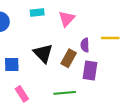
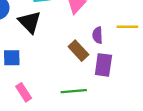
black triangle: (43, 53) -> (30, 22), moved
brown rectangle: (69, 58) -> (78, 51), turned -72

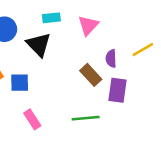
yellow line: (127, 27) -> (143, 50), turned -30

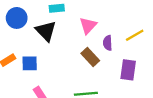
pink triangle: (88, 25) -> (88, 26), moved
purple rectangle: (117, 90) -> (128, 70), moved

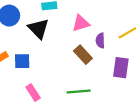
pink triangle: (88, 26) -> (81, 23), turned 30

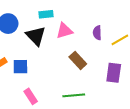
pink triangle: (81, 23) -> (64, 31), moved
purple semicircle: (100, 41) -> (97, 33), moved

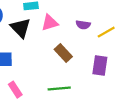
purple semicircle: (97, 33) -> (83, 25), turned -80

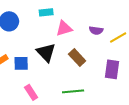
black triangle: (20, 28) -> (46, 52), moved

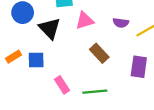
black triangle: (46, 52) -> (50, 28), moved
pink rectangle: (31, 92) -> (62, 85), moved

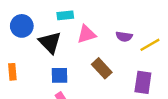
orange rectangle: (14, 57) -> (12, 72), turned -63
blue square: (36, 60) -> (59, 75), moved

